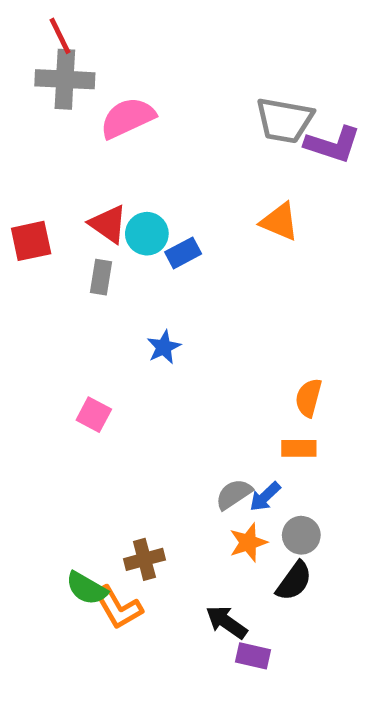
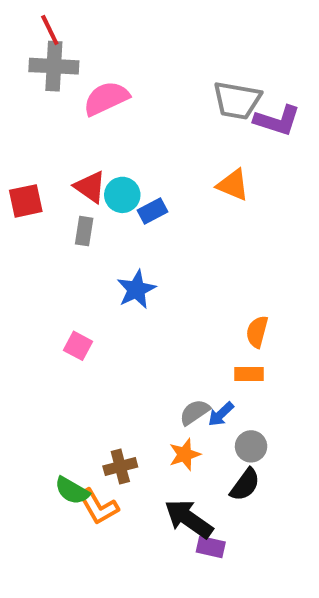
blue star: (164, 347) -> (136, 289), size x1.4
orange star: (248, 542) -> (185, 454), moved
black arrow: (226, 622) -> (189, 519), size x1.4

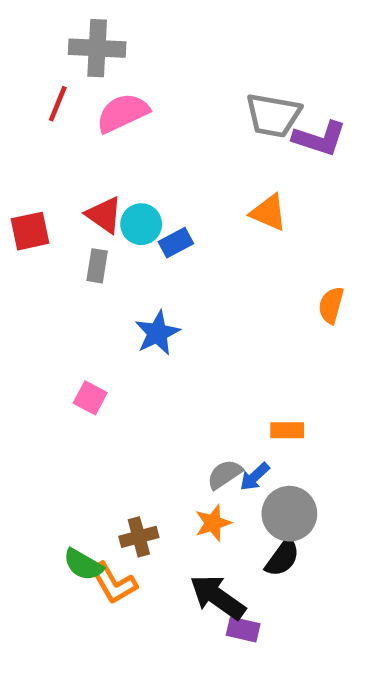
red line: (50, 30) -> (58, 104), moved, turned 48
gray cross: (54, 66) -> (97, 48), moved
orange semicircle: (257, 332) -> (331, 305), moved
gray circle: (251, 446) -> (289, 514), size x1.5

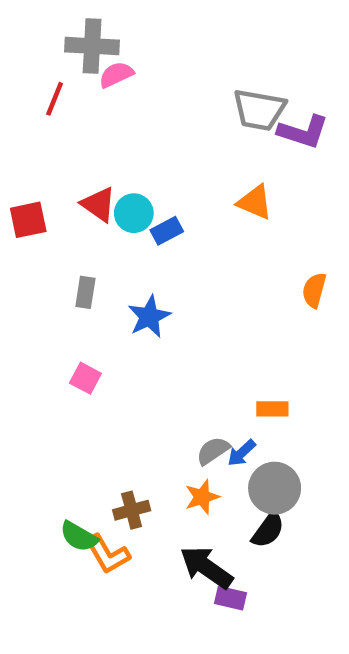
pink semicircle: (123, 113) -> (116, 75), moved, size x0.7
gray rectangle: (97, 266) -> (85, 292), moved

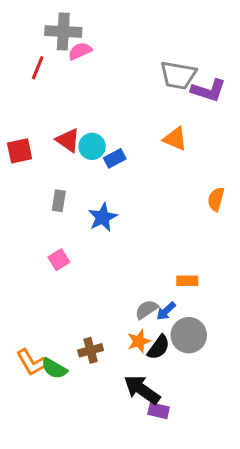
pink square: (85, 378) -> (59, 260), turned 30
black semicircle: (268, 530) -> (159, 347), moved
orange L-shape: (107, 554) -> (32, 362), moved

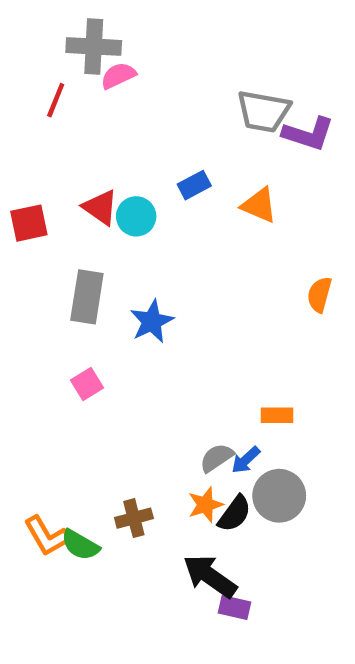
blue rectangle: (115, 158) -> (194, 185), moved
gray rectangle: (59, 201) -> (87, 297), size x1.6

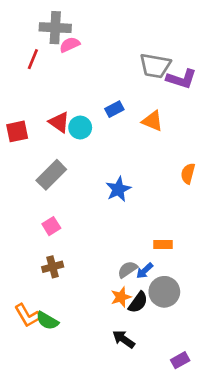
gray rectangle: (87, 297) -> (51, 175), turned 36
blue star: (152, 321) -> (118, 189), moved
brown cross: (134, 518) -> (53, 267), moved
black arrow: (210, 576) -> (124, 339), size x0.7
purple rectangle: (234, 607) -> (180, 360), moved, turned -42

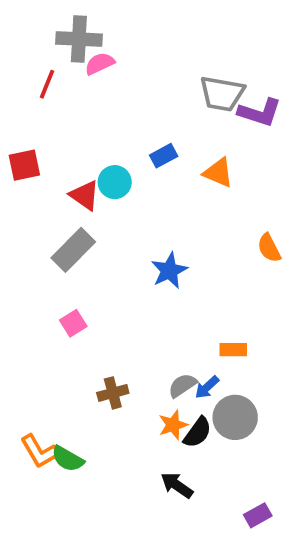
red triangle: (59, 122) -> (85, 195), moved
red square: (17, 131) -> (24, 165), moved
orange semicircle: (188, 173) -> (269, 248), turned -42
brown cross: (53, 267) -> (113, 393), moved

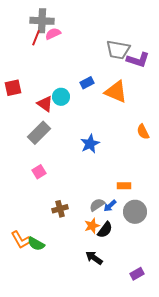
red line: (47, 84) -> (36, 38), moved
orange triangle: (218, 173) -> (116, 92), size x1.4
gray circle: (235, 417) -> (135, 212), moved

